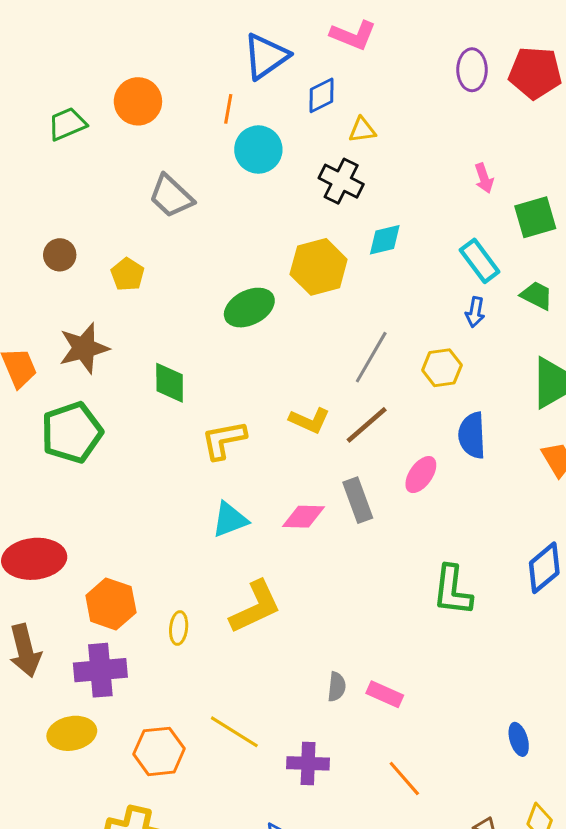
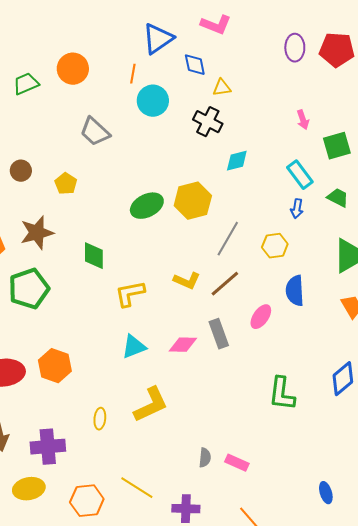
blue diamond: (322, 95) -> (195, 65), turned -75
yellow hexagon: (319, 267) -> (193, 201), moved
orange hexagon: (111, 604) -> (55, 366), moved

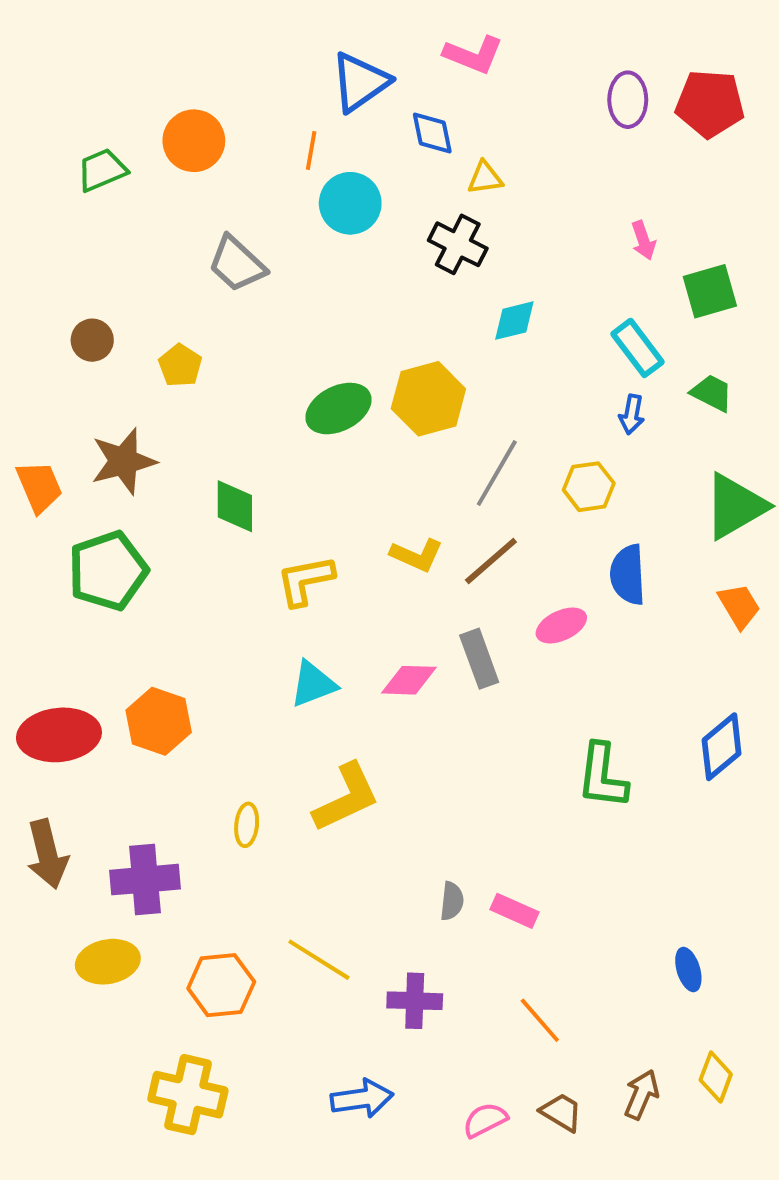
pink ellipse: (261, 317) -> (561, 625), turned 30

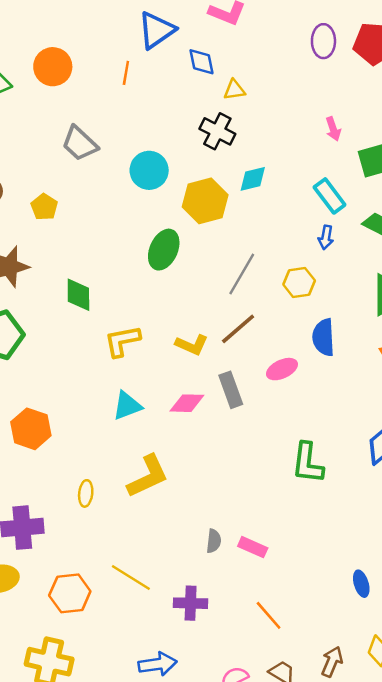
cyan circle: (350, 203) -> (149, 170), moved
yellow hexagon: (428, 399) -> (205, 201), moved
green ellipse: (338, 409) -> (164, 250), moved, turned -39
yellow L-shape: (417, 555) -> (192, 345), moved

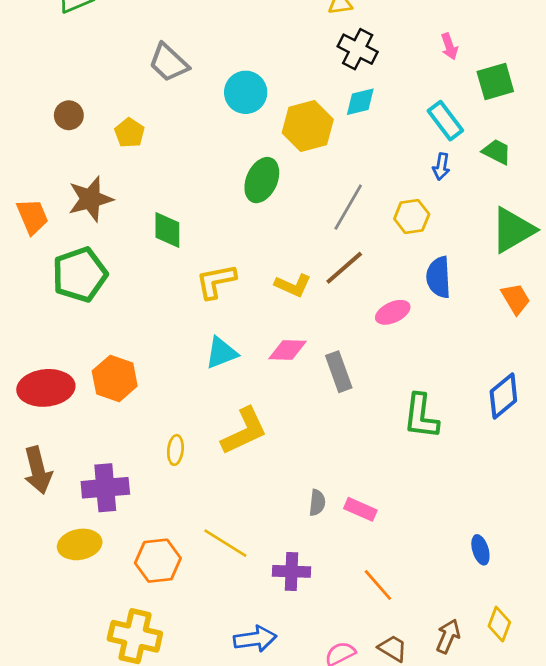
black cross: (217, 131) -> (358, 49), moved
gray rectangle: (231, 390) -> (339, 372), moved

